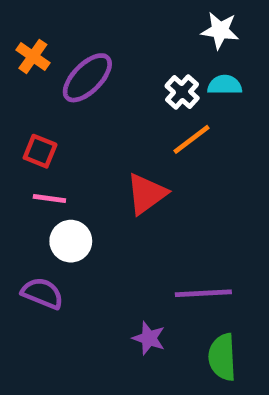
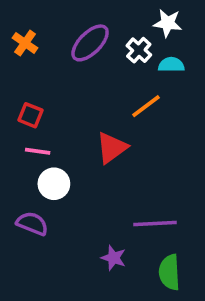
purple ellipse: (87, 78) -> (90, 43), moved
white cross: (182, 92) -> (139, 50), moved

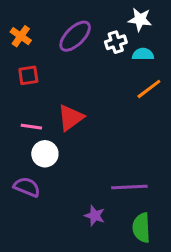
white cross: (139, 50) -> (116, 42), turned 30
orange line: (146, 106) -> (149, 89), moved
red square: (30, 115) -> (28, 75), moved, turned -30
red triangle: (112, 148) -> (71, 118), moved

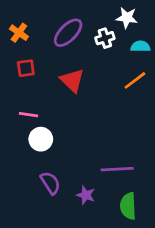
cyan semicircle: (143, 54) -> (140, 46), moved
red triangle: (71, 118) -> (72, 80), moved, turned -40
purple semicircle: (27, 187) -> (50, 183), moved, turned 35

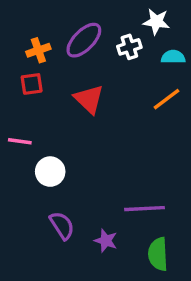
orange cross: (19, 33) -> (38, 50), moved, turned 36
pink line: (28, 115) -> (20, 141), moved

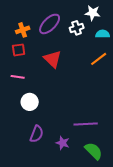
pink line: (20, 141) -> (18, 77), moved
purple semicircle: (62, 225) -> (37, 134), turned 54
green semicircle: (158, 254) -> (94, 151), turned 138

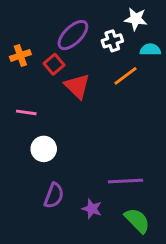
orange cross: (23, 30) -> (20, 55), moved
red square: (19, 50) -> (54, 64), moved, turned -32
orange line: (99, 59) -> (125, 76), moved

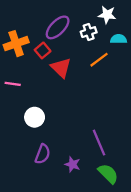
orange cross: (20, 55) -> (16, 44), size x1.5
pink line: (26, 112) -> (13, 84), moved
purple line: (125, 181) -> (99, 143), turned 70

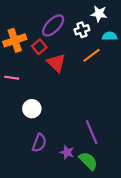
green semicircle: (108, 174) -> (88, 161), moved

